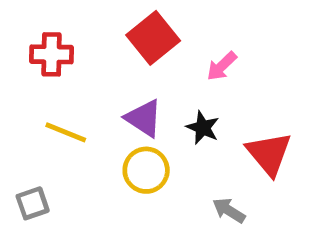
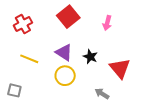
red cross: (52, 54) -> (23, 24), turned -30
pink arrow: (222, 66) -> (107, 23), moved, turned -32
gray square: (33, 203) -> (14, 90), turned 32

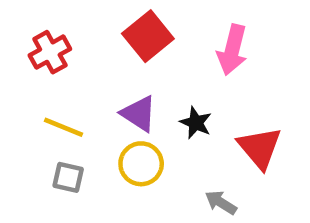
pink arrow: (107, 23) -> (232, 50), size x1.5
gray square: (14, 90) -> (68, 177), moved

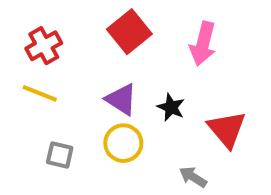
yellow line: (64, 127) -> (40, 93), moved

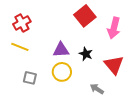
red square: (129, 32) -> (85, 16), moved
pink arrow: (203, 44) -> (114, 28), moved
purple triangle: (121, 99) -> (61, 50), turned -36

